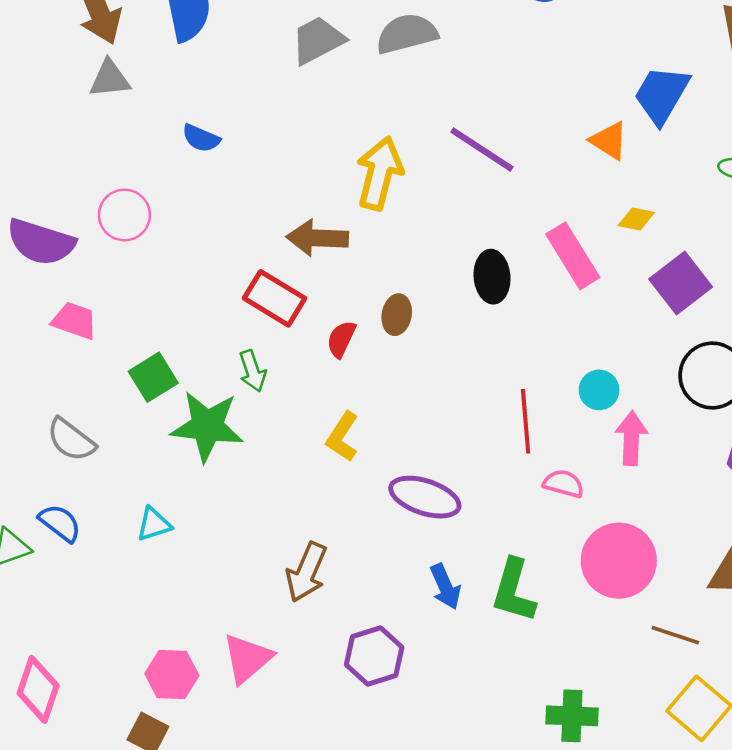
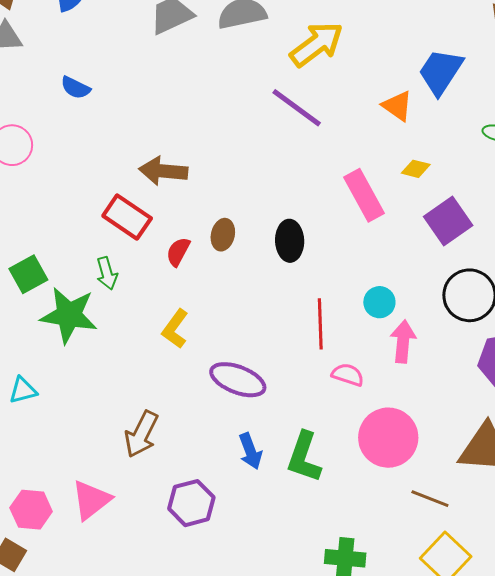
yellow arrow: (380, 173) -> (317, 44), moved, turned 36
black ellipse: (492, 277) -> (290, 241), moved

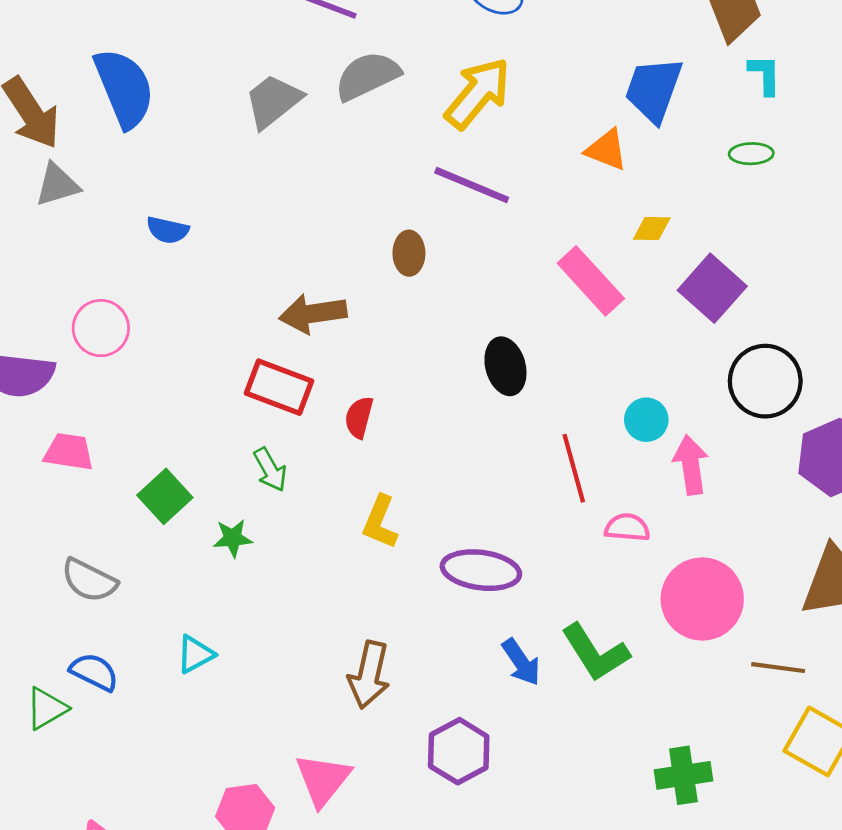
brown ellipse: (223, 235) -> (409, 253), moved
green star: (69, 315) -> (233, 538), size x0.5
green L-shape: (304, 457) -> (595, 653), turned -38

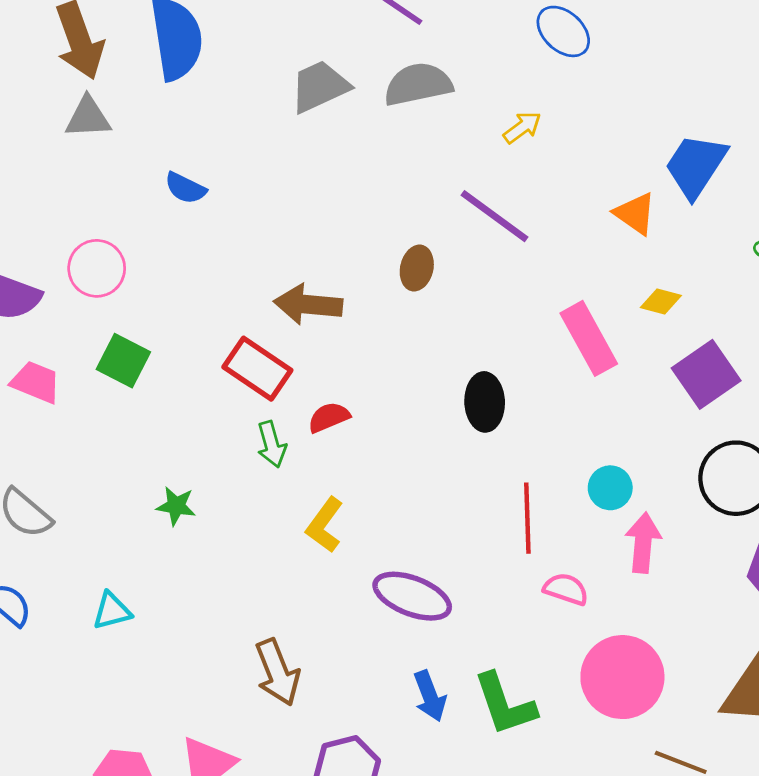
yellow arrow: (478, 93) -> (522, 127), size x0.5
red semicircle: (359, 417) -> (329, 417), turned 39
green arrow: (270, 470) -> (272, 444), moved
green square: (165, 496) -> (123, 361), moved, turned -34
brown arrow: (369, 675) -> (278, 672), turned -48

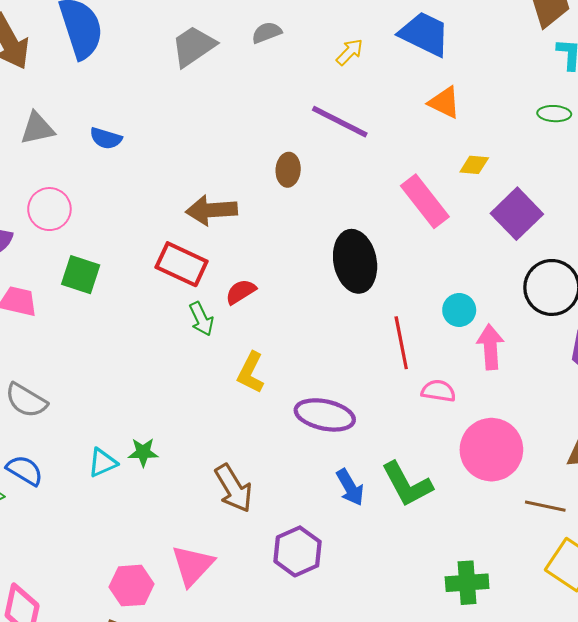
gray semicircle: (418, 84) -> (267, 33), size x0.6
gray triangle: (88, 117) -> (37, 128), moved
blue trapezoid: (696, 166) -> (425, 34), moved, turned 92
black ellipse: (485, 402) -> (355, 261), size x1.4
green star: (176, 506) -> (143, 452), moved

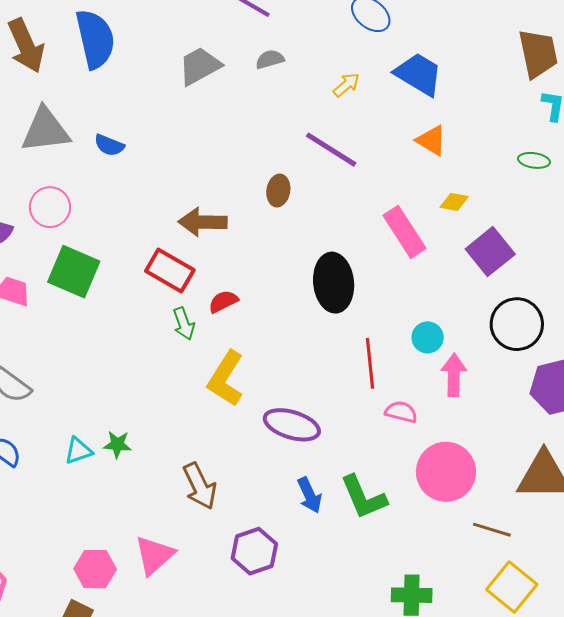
gray triangle: (37, 128) -> (45, 130), size x1.5
green square: (81, 275) -> (74, 272), size x1.4
yellow L-shape: (251, 373) -> (226, 379), size x1.4

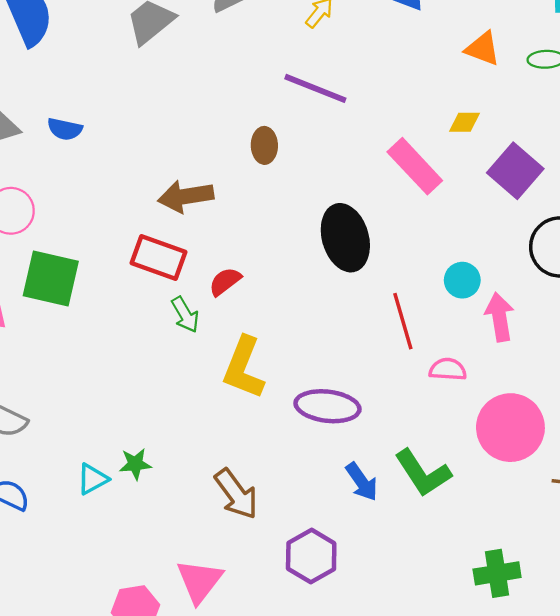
orange triangle: (431, 140) -> (483, 49), moved

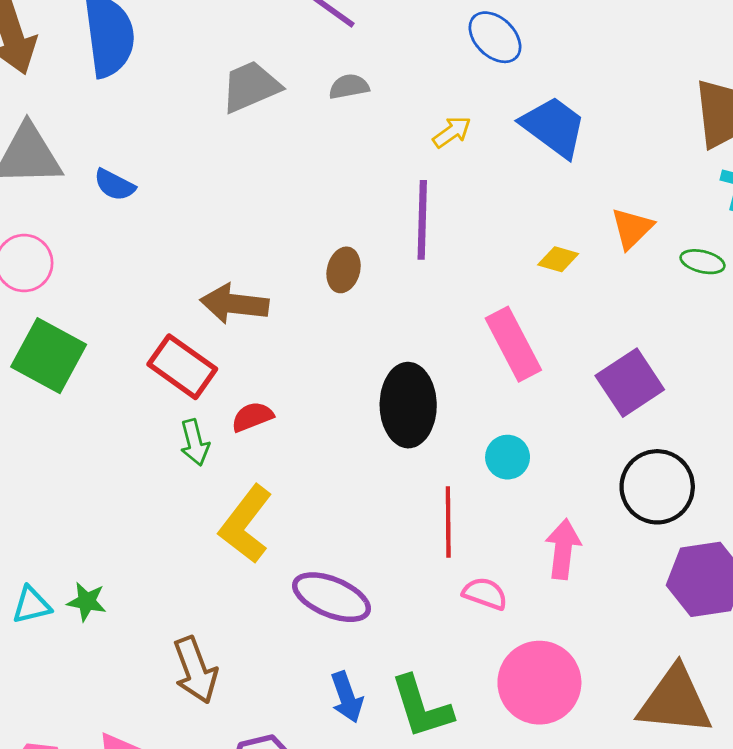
orange triangle: (483, 49) -> (632, 228), turned 39
purple line: (315, 88) -> (422, 220), turned 54
yellow diamond: (464, 122) -> (558, 259), moved
cyan circle: (462, 280) -> (508, 457), moved

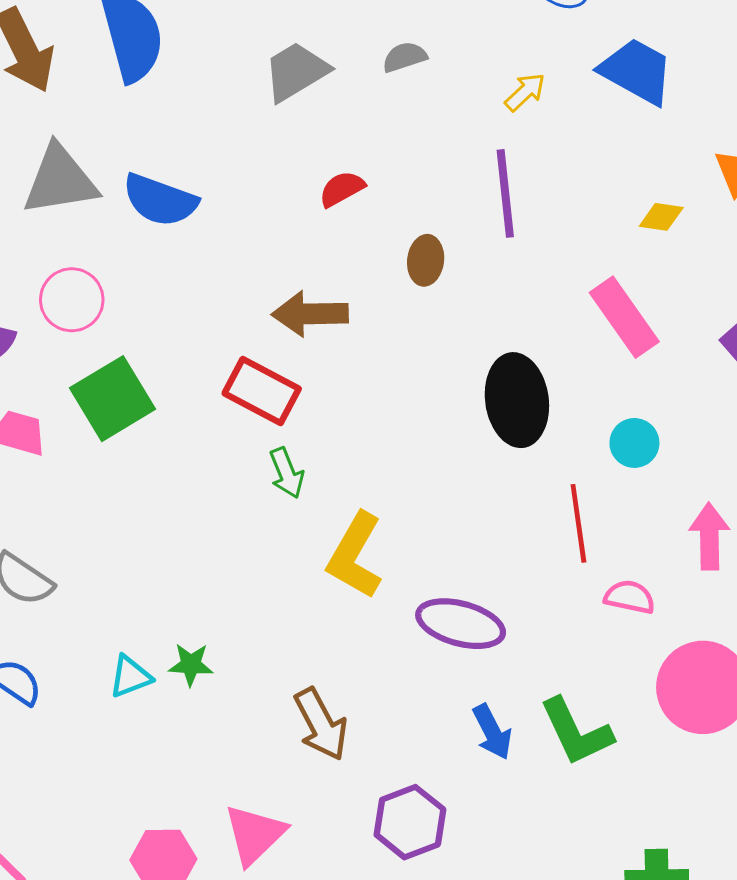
blue semicircle: (114, 185) -> (160, 200), size x1.6
green square: (49, 356) -> (113, 399), turned 38
red semicircle: (252, 417) -> (342, 189), moved

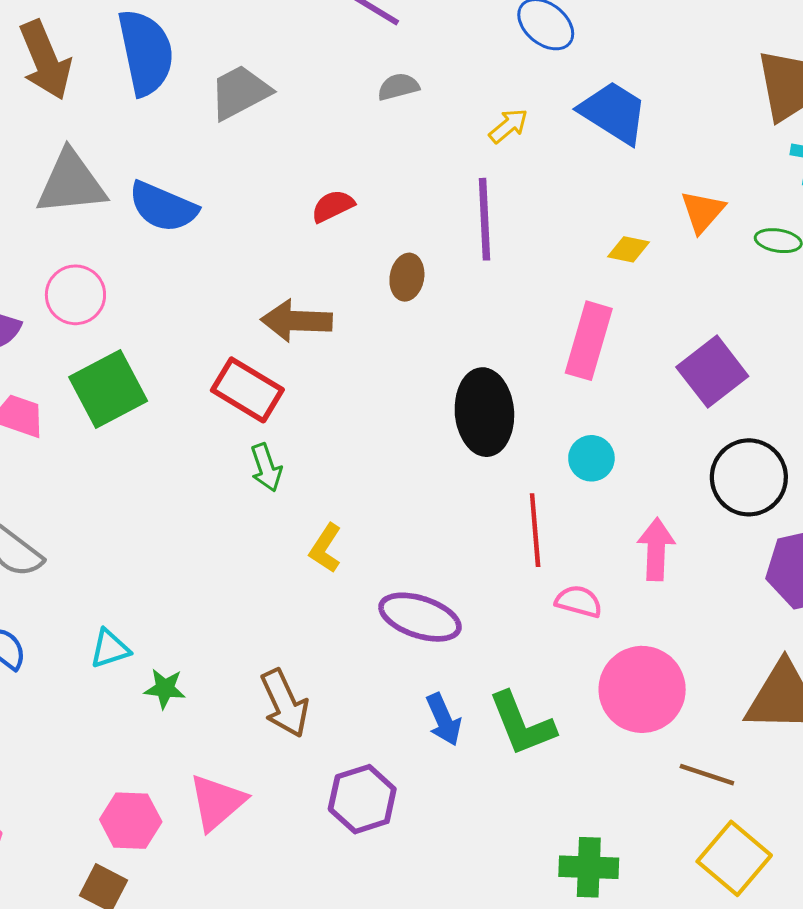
gray trapezoid: (296, 71) -> (240, 92), moved
pink rectangle: (624, 317) -> (589, 341), turned 48
yellow L-shape: (355, 556) -> (325, 548), size x0.6
green star: (191, 665) -> (165, 689), moved

